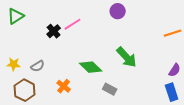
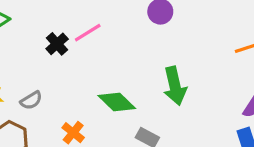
green arrow: (127, 57) -> (175, 86), turned 30

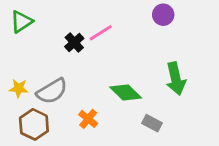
gray semicircle: (31, 100) -> (52, 91), size x1.6

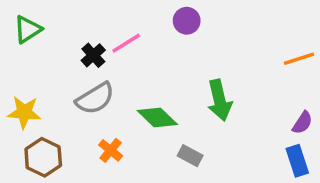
purple circle: (163, 15) -> (187, 21), moved
yellow star: (19, 88) -> (24, 112), size x1.4
gray semicircle: (52, 91) -> (95, 98), moved

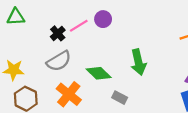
purple circle: (187, 21) -> (103, 19), moved
green triangle: (28, 29) -> (16, 17), turned 30
orange cross: (111, 150) -> (69, 94), size x1.6

